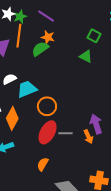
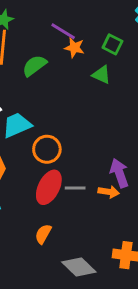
purple line: (46, 16) -> (63, 31), moved
orange star: (48, 37) -> (74, 48), moved
orange arrow: (88, 137) -> (109, 192), turned -56

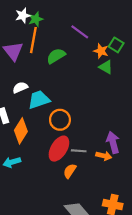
orange star: (74, 48) -> (101, 51), moved
orange semicircle: (43, 234) -> (70, 171), moved

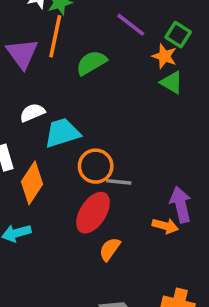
green square: (116, 45) -> (178, 35), moved
gray line: (79, 151) -> (119, 182), moved

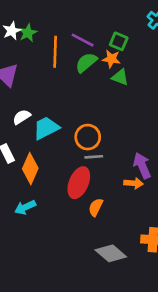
orange line: (55, 36) -> (55, 52), moved
green semicircle: (91, 63) -> (86, 63), moved
orange circle: (96, 166) -> (88, 137), moved

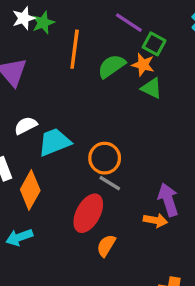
purple line: (83, 40) -> (129, 23), moved
gray line: (94, 157) -> (110, 183), turned 30

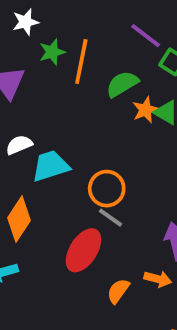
green star: (43, 23) -> (52, 52), moved
orange star: (143, 65) -> (146, 110), moved, turned 30
orange arrow: (155, 220) -> (158, 279), moved
orange semicircle: (106, 246) -> (118, 291), moved

